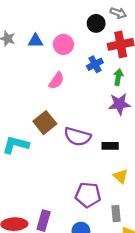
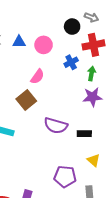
brown square: (45, 123) -> (26, 100), moved

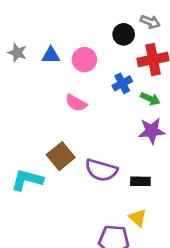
green arrow: (91, 73) -> (150, 99), turned 104
pink semicircle: (37, 77) -> (76, 103), turned 84
brown square: (26, 100) -> (61, 156), moved
yellow triangle: (94, 160) -> (138, 218), moved

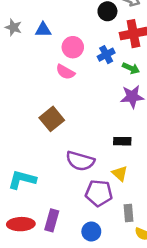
pink circle: (84, 60) -> (73, 47), moved
purple semicircle: (101, 170) -> (80, 161), moved
cyan L-shape: (27, 180) -> (22, 180), moved

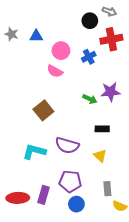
green arrow: (131, 68) -> (90, 99), moved
cyan L-shape: (22, 180) -> (34, 152), moved
purple pentagon: (99, 193) -> (70, 181), moved

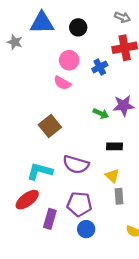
black circle: (90, 21) -> (78, 27), moved
blue triangle: (36, 36) -> (42, 23), moved, size x1.6
gray rectangle: (107, 189) -> (119, 196), moved
red ellipse: (18, 198) -> (27, 200), moved, turned -35

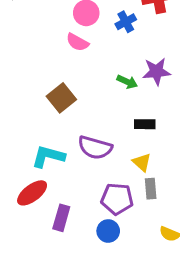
purple pentagon: (79, 204) -> (117, 199), moved

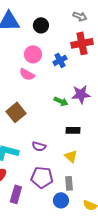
purple semicircle: (95, 148) -> (39, 146), size x0.6
gray rectangle: (151, 189) -> (69, 183), moved
purple pentagon: (117, 199) -> (42, 177), moved
blue circle: (108, 231) -> (61, 200), moved

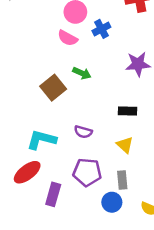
blue cross: (60, 60) -> (101, 29), moved
green arrow: (61, 101) -> (82, 73), moved

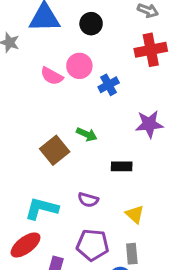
pink semicircle: (68, 38) -> (52, 76), moved
black rectangle: (127, 111) -> (122, 166), moved

